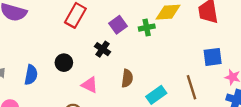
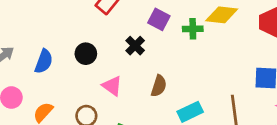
purple square: (118, 25) -> (159, 19), turned -36

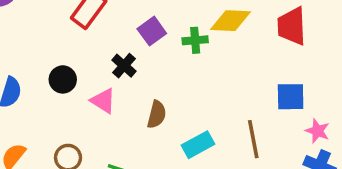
purple square: (159, 19) -> (152, 31), turned 30
pink triangle: (112, 86) -> (103, 101), moved

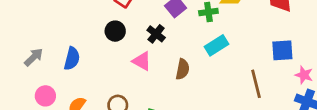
black circle: (63, 79) -> (115, 31), moved
cyan rectangle: (198, 145) -> (216, 45), moved

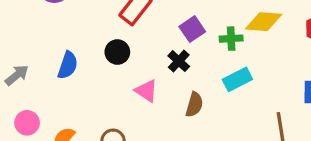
black cross: (156, 34) -> (179, 61), moved
blue semicircle: (72, 59) -> (68, 65), moved

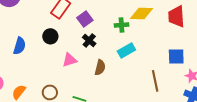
purple square: (192, 29) -> (85, 19), moved
pink triangle: (146, 91) -> (70, 60), turned -49

